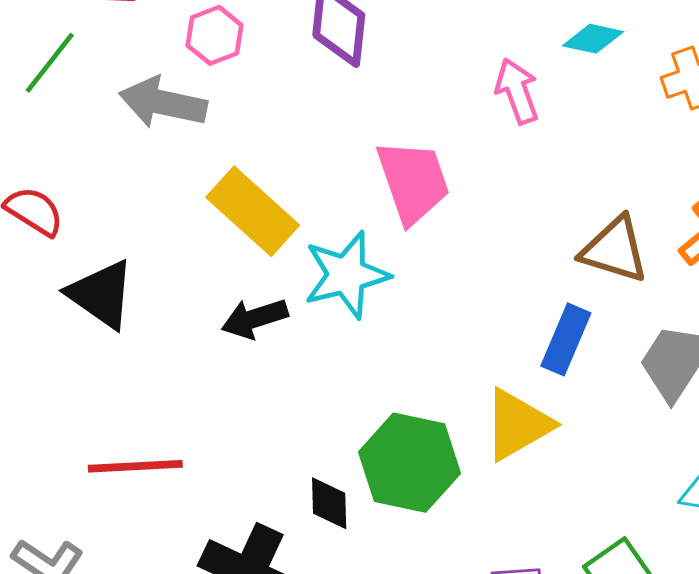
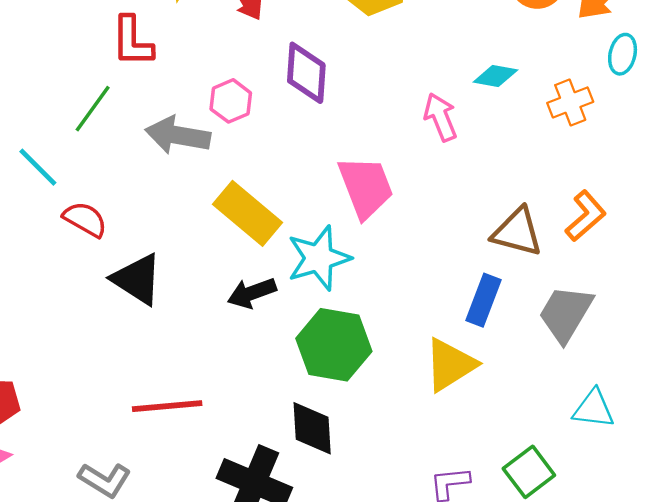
pink hexagon: (215, 35) -> (231, 101), moved
green hexagon: (410, 463) -> (334, 345), moved
black diamond: (329, 503) -> (312, 428), size x1.4

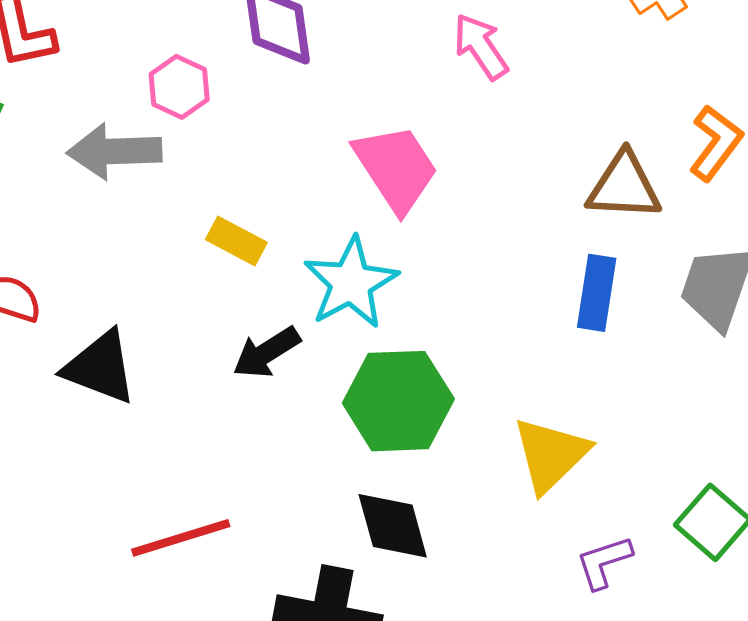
yellow rectangle: (247, 213) -> (236, 241), size x0.6
yellow triangle: (450, 365) -> (551, 455), moved

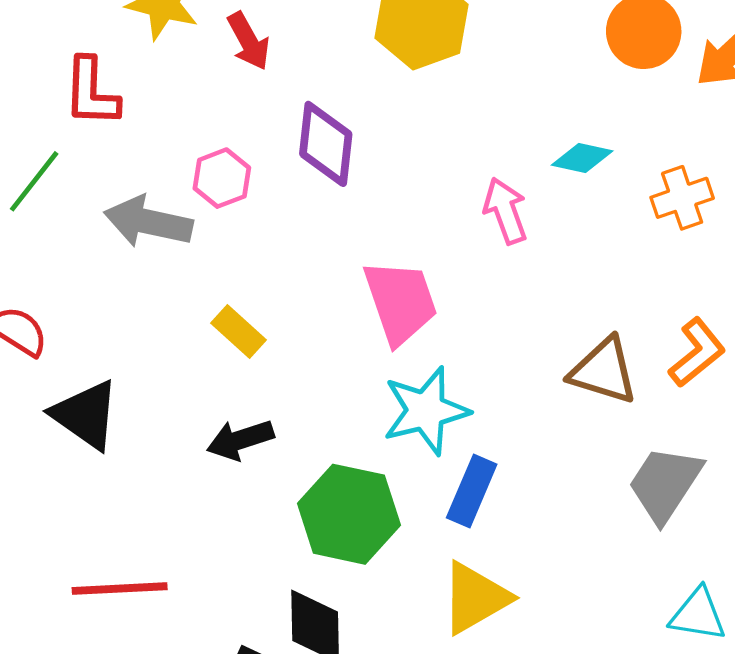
cyan star: (351, 283) -> (426, 411), moved
blue rectangle: (597, 293) -> (472, 491), moved

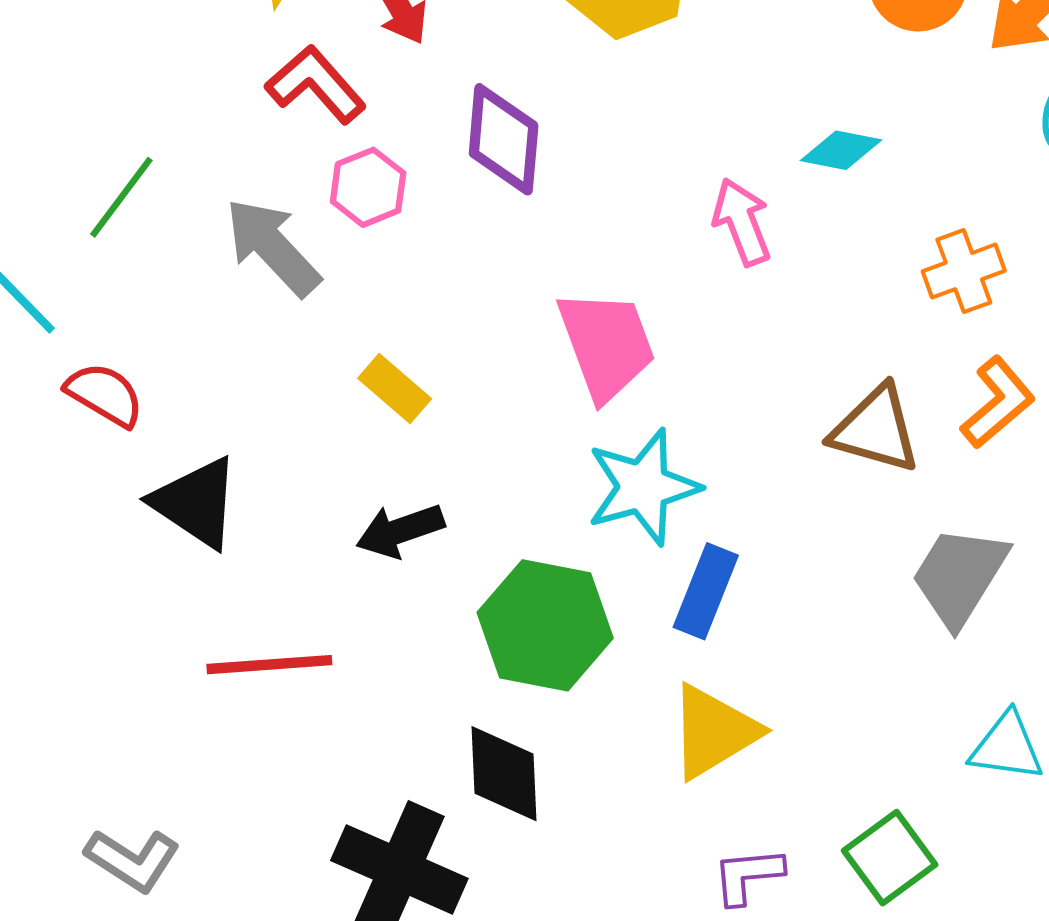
red L-shape: (91, 92) -> (316, 85), moved, turned 138
orange cross: (682, 198) -> (964, 271), moved
gray arrow: (148, 222) -> (273, 247), turned 36
red line: (120, 589) -> (269, 665), moved

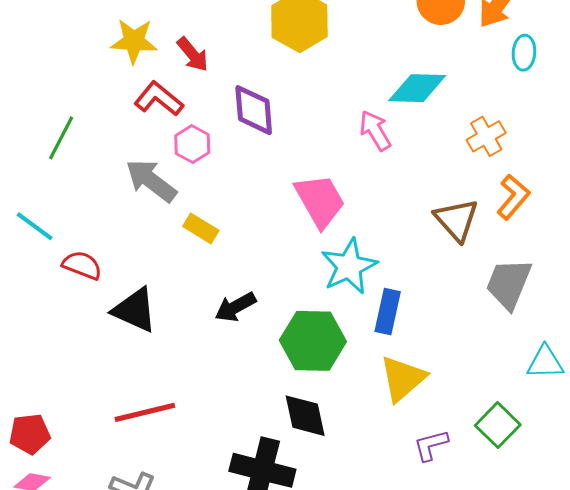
cyan diamond: (841, 150) -> (417, 88), size x1.5
green line: (121, 197) -> (61, 138), moved
yellow rectangle: (395, 388) -> (201, 228), moved
brown triangle: (876, 429) -> (456, 220), turned 42
red line: (269, 665) -> (145, 412), moved

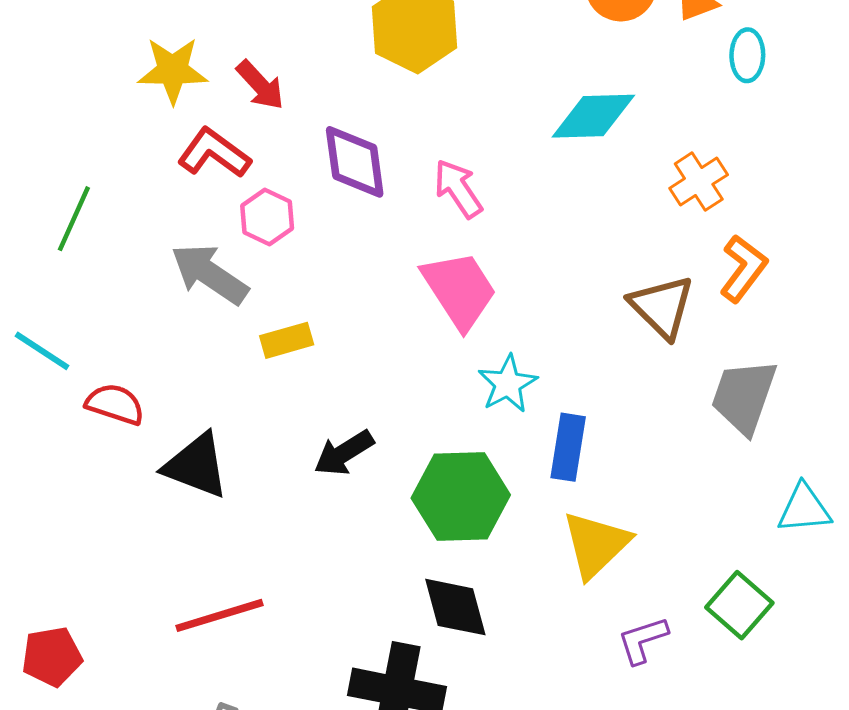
pink arrow: (375, 131) -> (458, 189), moved
yellow rectangle: (201, 228) -> (287, 340), turned -44
cyan star: (349, 266) -> (508, 384), size x0.7

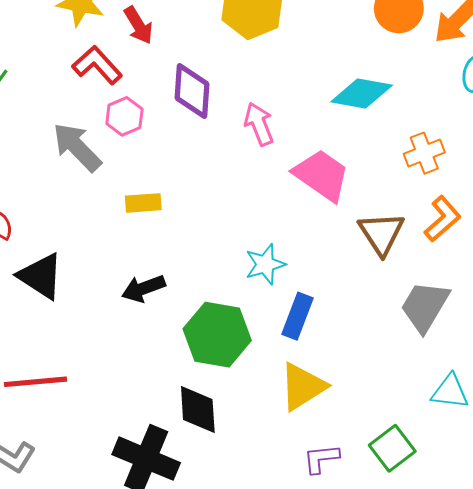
pink trapezoid: (459, 290) -> (322, 175), moved, turned -34
yellow rectangle: (287, 340) -> (143, 203), moved

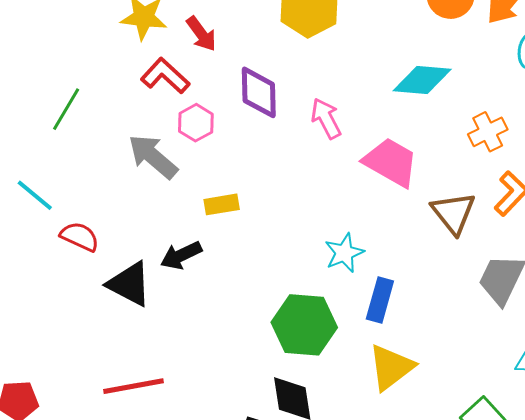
black arrow: (143, 288) -> (181, 255), moved

